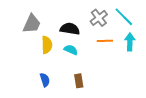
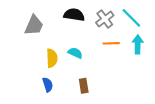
black semicircle: (70, 29) -> (74, 15), moved
yellow semicircle: (47, 45) -> (52, 58), moved

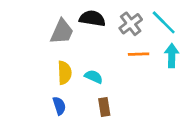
gray trapezoid: (34, 25) -> (62, 32), moved
cyan semicircle: (75, 53) -> (94, 77), moved

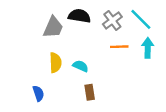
blue semicircle: (59, 106) -> (38, 93), moved

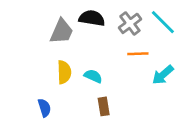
cyan arrow: (148, 48) -> (163, 75), moved, turned -132

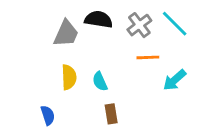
cyan semicircle: (93, 76) -> (100, 81), turned -138

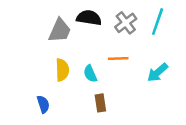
cyan line: (175, 24) -> (158, 22), turned 64
orange line: (148, 57) -> (118, 58), moved

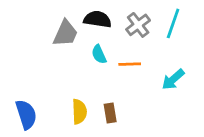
yellow semicircle: (62, 70) -> (79, 112), moved
cyan semicircle: (90, 74) -> (99, 54), moved
blue semicircle: (43, 104) -> (26, 114), moved, size x1.5

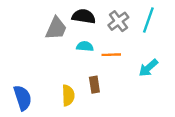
cyan semicircle: (99, 54) -> (85, 46), turned 119
brown rectangle: (110, 113) -> (94, 85), moved

